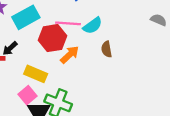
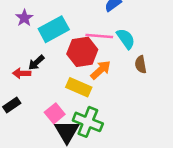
cyan semicircle: (93, 26) -> (126, 39), turned -90
yellow rectangle: (36, 74) -> (79, 87), moved

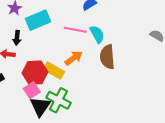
red hexagon: (82, 52) -> (35, 73), moved
black arrow: (36, 63) -> (17, 38), moved, turned -48
brown semicircle: (141, 64) -> (107, 57), size x1.6

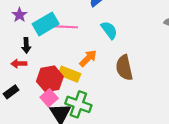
pink line: (75, 30) -> (66, 27), moved
brown semicircle: (107, 57) -> (124, 68), moved

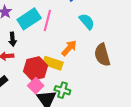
pink line: (66, 27) -> (47, 21), turned -75
green cross: (78, 104) -> (62, 90), size x0.7

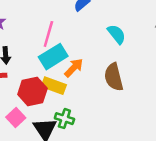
cyan rectangle: (29, 19) -> (53, 57), moved
cyan semicircle: (87, 21) -> (117, 34), moved
pink square: (36, 86) -> (16, 118), moved

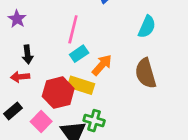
cyan semicircle: (117, 34) -> (147, 27), turned 65
cyan rectangle: (53, 57) -> (79, 54), size x0.6

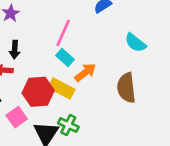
cyan semicircle: (147, 27) -> (135, 43), turned 95
cyan rectangle: (79, 54) -> (65, 58), turned 66

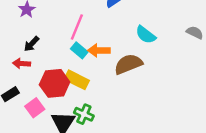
black arrow: (15, 50) -> (31, 44), turned 42
orange arrow: (85, 72) -> (99, 50), moved, turned -140
brown semicircle: (126, 88) -> (128, 64), moved, turned 76

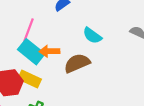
cyan rectangle: (79, 50) -> (31, 52), size x1.6

